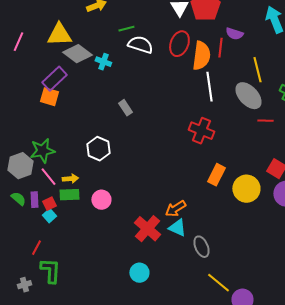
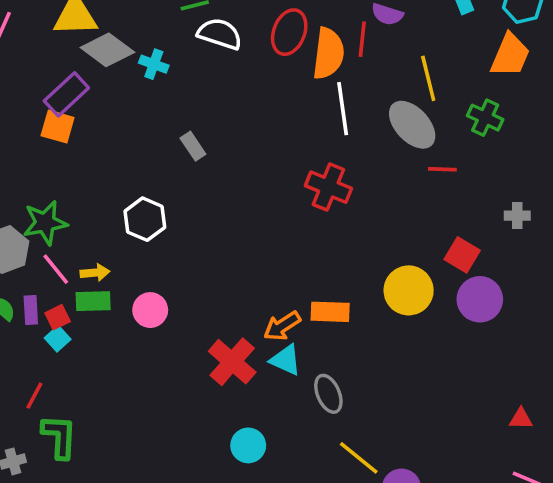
orange rectangle: (216, 175) -> (330, 312), moved, turned 65
cyan circle: (139, 273) -> (248, 445), moved

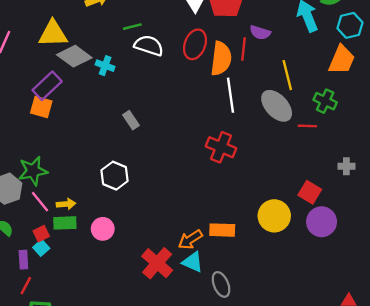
red line: (442, 169) -> (307, 126), moved
white hexagon: (145, 219) -> (115, 176), moved
purple rectangle: (31, 310) -> (23, 260), moved

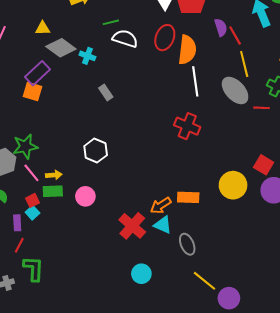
purple semicircle: (260, 33) -> (221, 27), turned -126
yellow triangle: (53, 34) -> (43, 28), size x0.6
red line: (243, 49) -> (235, 36), moved, turned -36
gray rectangle: (131, 120) -> (106, 93), moved

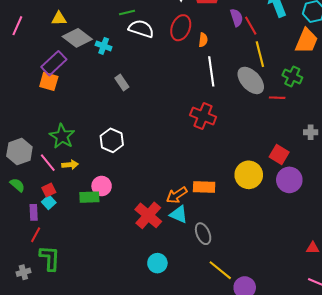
orange semicircle: (187, 50) -> (203, 40), size x0.5
green star: (25, 146) -> (62, 136), moved, turned -30
green rectangle: (53, 191) -> (89, 197), moved

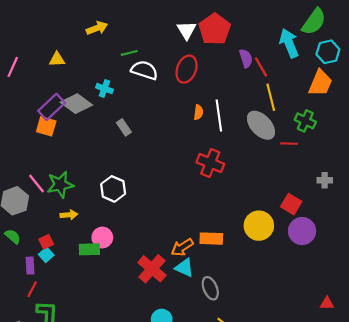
gray diamond: (77, 38) -> (76, 104), moved
orange semicircle: (203, 40) -> (198, 112), moved
green star: (62, 136) -> (60, 185), turned 30
pink line: (48, 163) -> (36, 184), moved

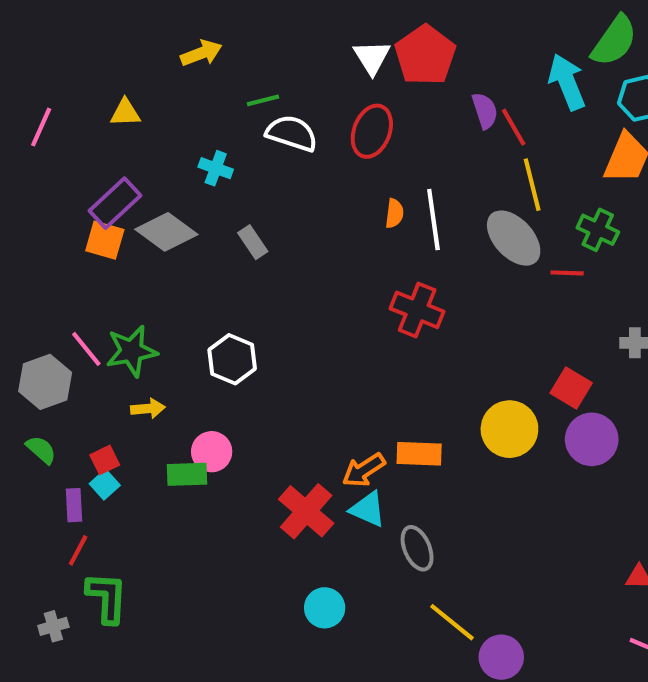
gray diamond: (76, 104) -> (166, 232), moved

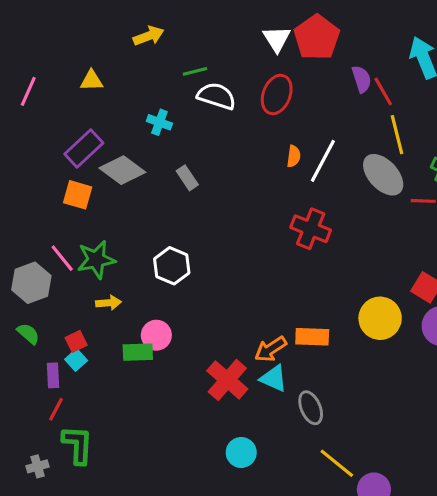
white line: (433, 220) -> (323, 161), turned 36
orange square: (105, 240) -> (78, 195), moved

